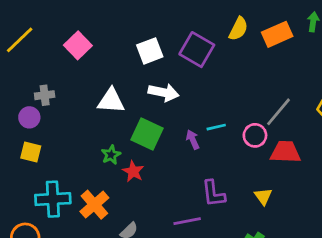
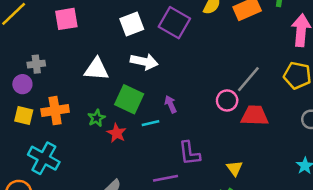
pink square: (78, 45) -> (66, 19), turned 35
cyan line: (216, 127) -> (150, 123), moved
yellow triangle: (263, 196) -> (235, 168), moved
cyan cross: (53, 199) -> (44, 158), turned 32
orange cross: (94, 205) -> (55, 111), moved, turned 32

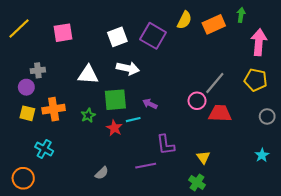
green square: (129, 99) -> (115, 100), turned -30
purple arrow: (171, 104) -> (150, 104), turned -40
red star: (117, 133) -> (114, 128), moved
cyan cross: (44, 158) -> (44, 149), size x0.7

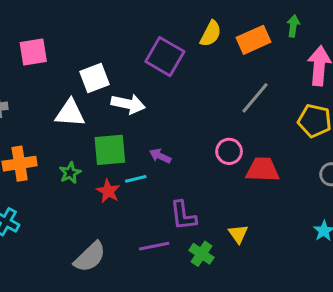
white square: (117, 37) -> (94, 78), moved
gray line: (215, 83) -> (255, 98), moved
gray semicircle: (102, 173) -> (90, 257), size x1.6
green cross: (197, 182) -> (202, 254), moved

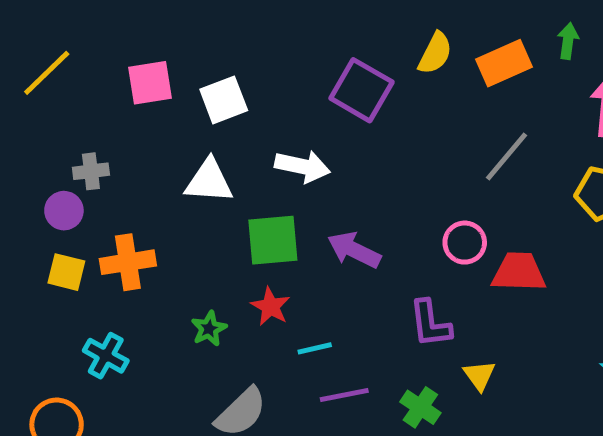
white square: (94, 78) -> (224, 100), moved
purple arrow: (160, 156) -> (354, 250), size x1.5
green star: (70, 173) -> (209, 329), moved
cyan line: (136, 179) -> (315, 348), moved
purple L-shape: (183, 216) -> (430, 324), moved

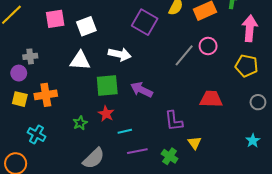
gray line: (506, 157) -> (184, 55), moved
pink circle: (465, 243) -> (208, 46), moved

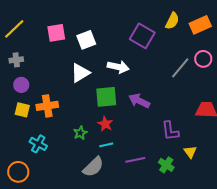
gray cross: (30, 56) -> (16, 60), moved
white triangle: (80, 61) -> (80, 73), turned -35
cyan line: (125, 131) -> (106, 145), moved

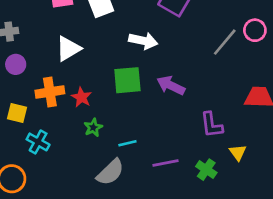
white triangle: (80, 73) -> (68, 49), moved
yellow square: (22, 110) -> (17, 113), moved
red star: (105, 124) -> (81, 97), moved

